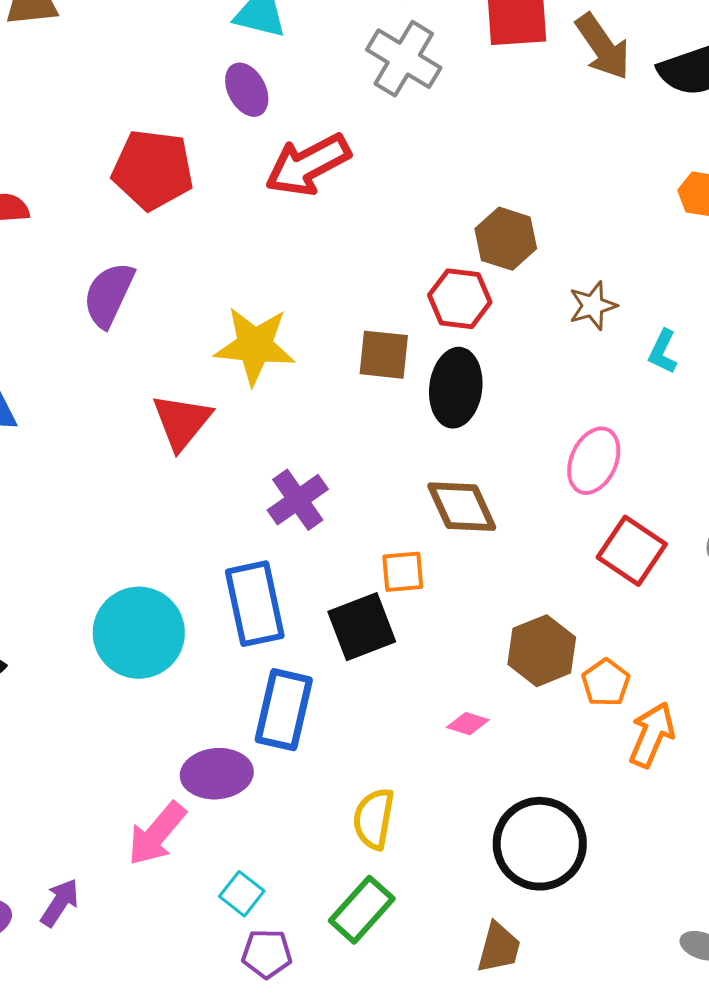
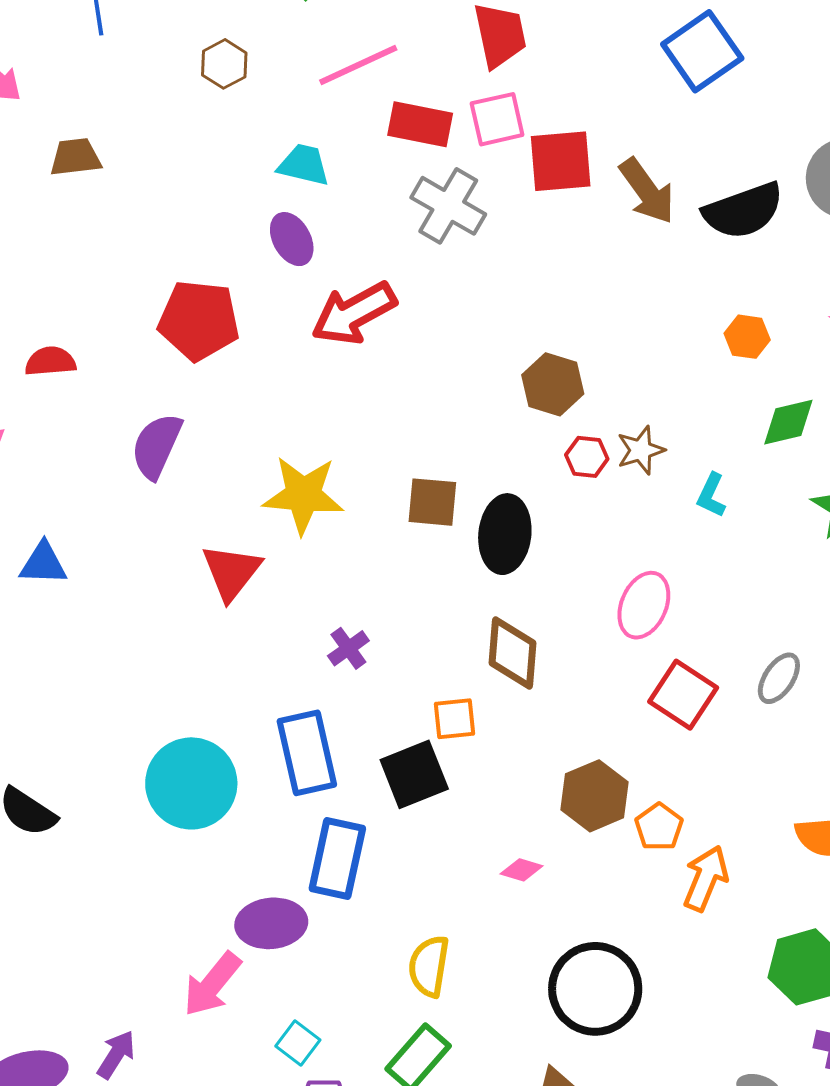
red hexagon: (460, 299) -> (587, 457), moved, size x0.7
purple cross: (298, 500) -> (348, 648), size x0.7
brown diamond: (462, 507) -> (513, 653), turned 30

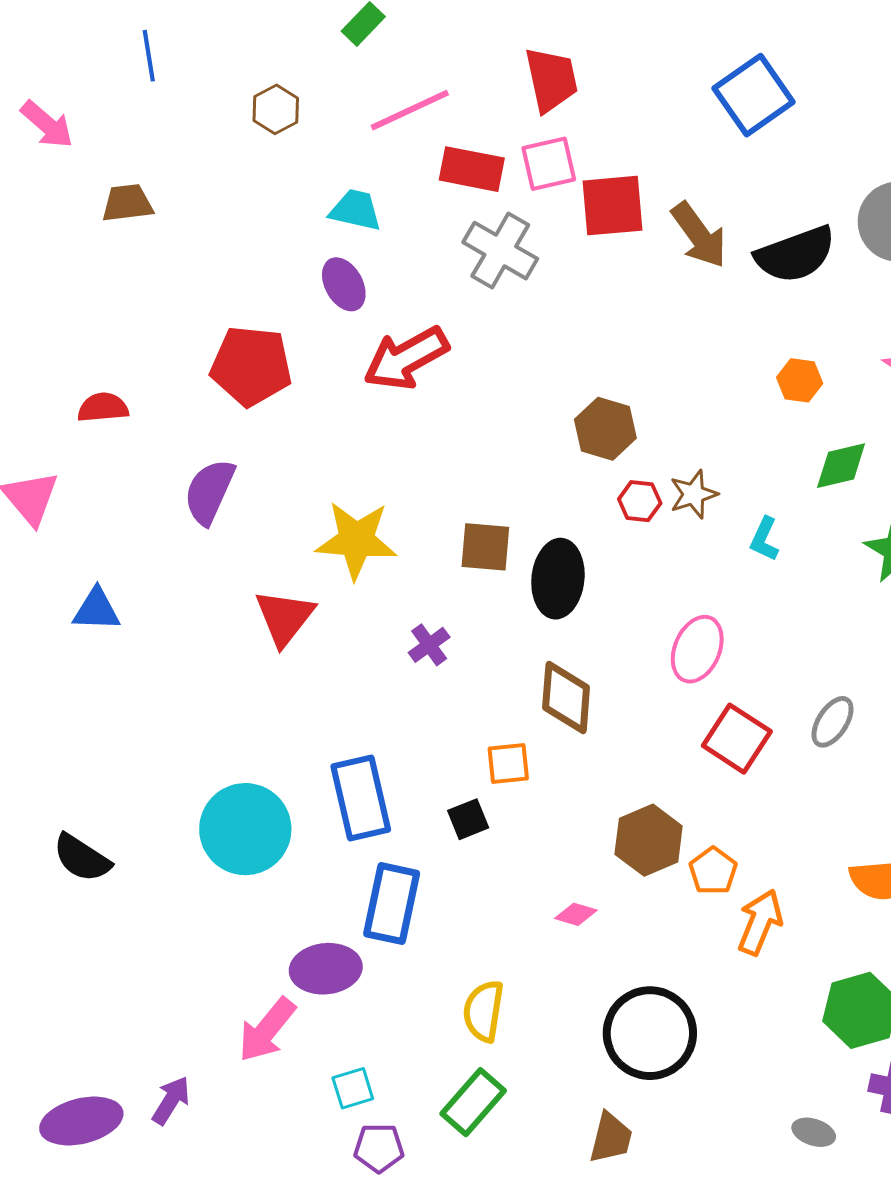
purple cross: (348, 648) -> (429, 645), moved
black square: (414, 774) -> (468, 819), size x0.6
cyan square: (298, 1043) -> (353, 1088), turned 36

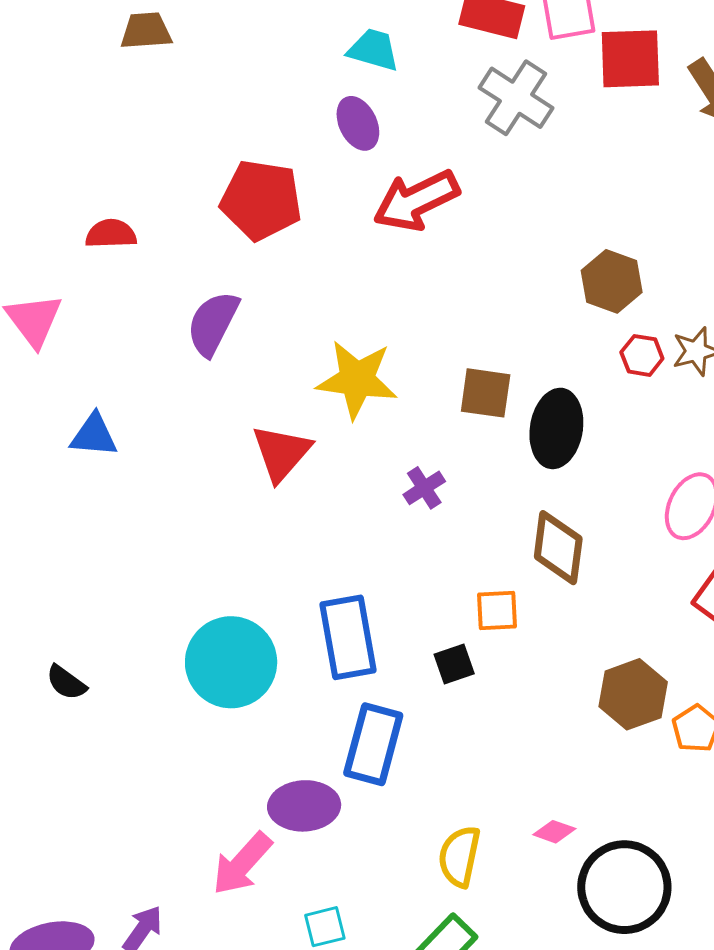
black semicircle: (82, 858) -> (66, 683), size x0.7
pink diamond: (576, 914) -> (554, 832), moved

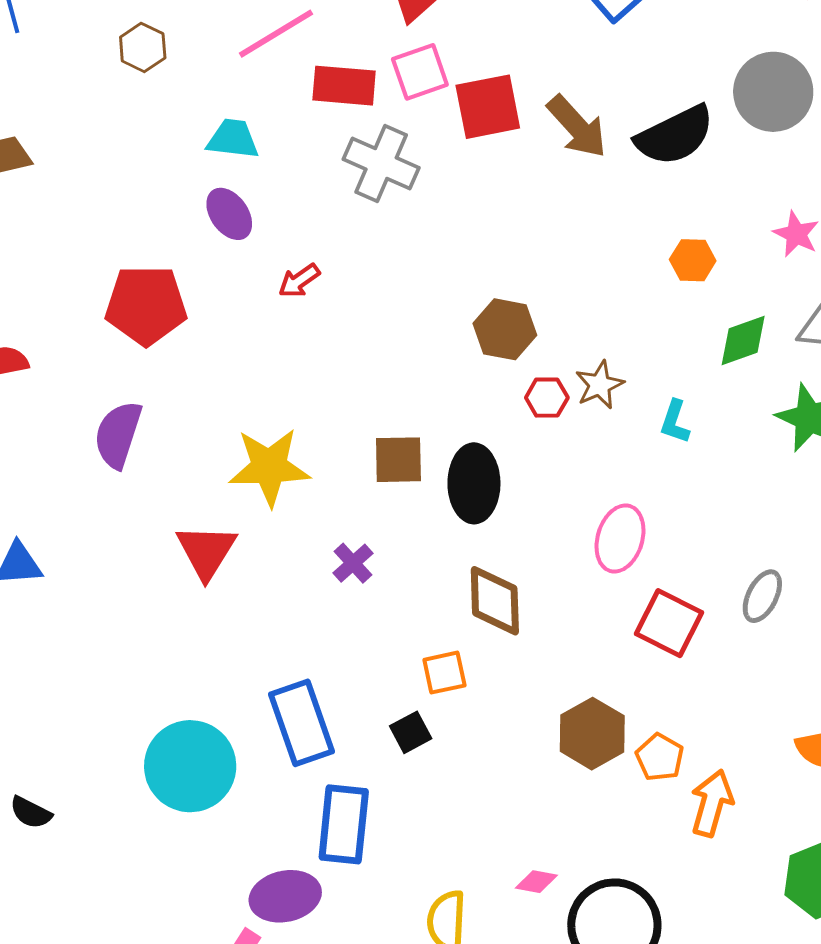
red arrow: (416, 200) -> (299, 281), size x0.5

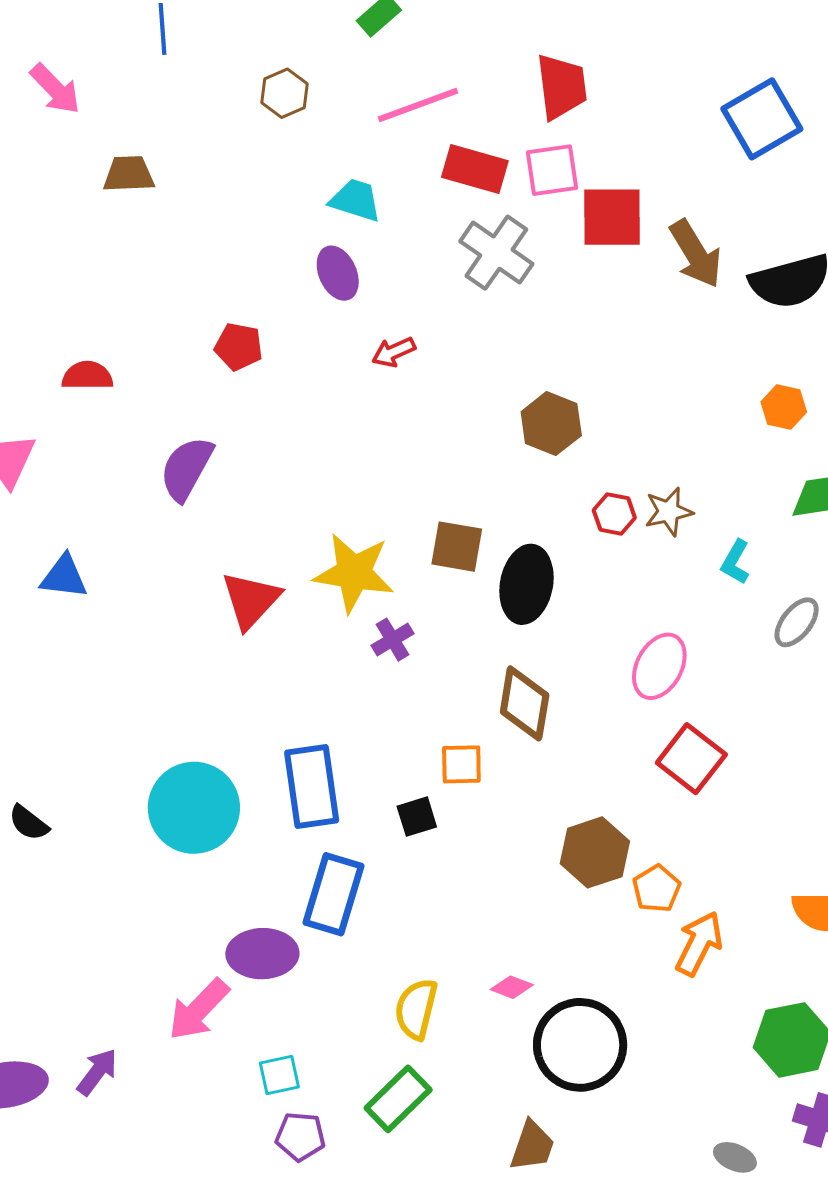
red pentagon: (146, 305) -> (239, 347), size x0.6
brown hexagon: (505, 329) -> (551, 424), moved
yellow star: (269, 467) -> (354, 573), moved
gray ellipse: (762, 596) -> (797, 622), moved

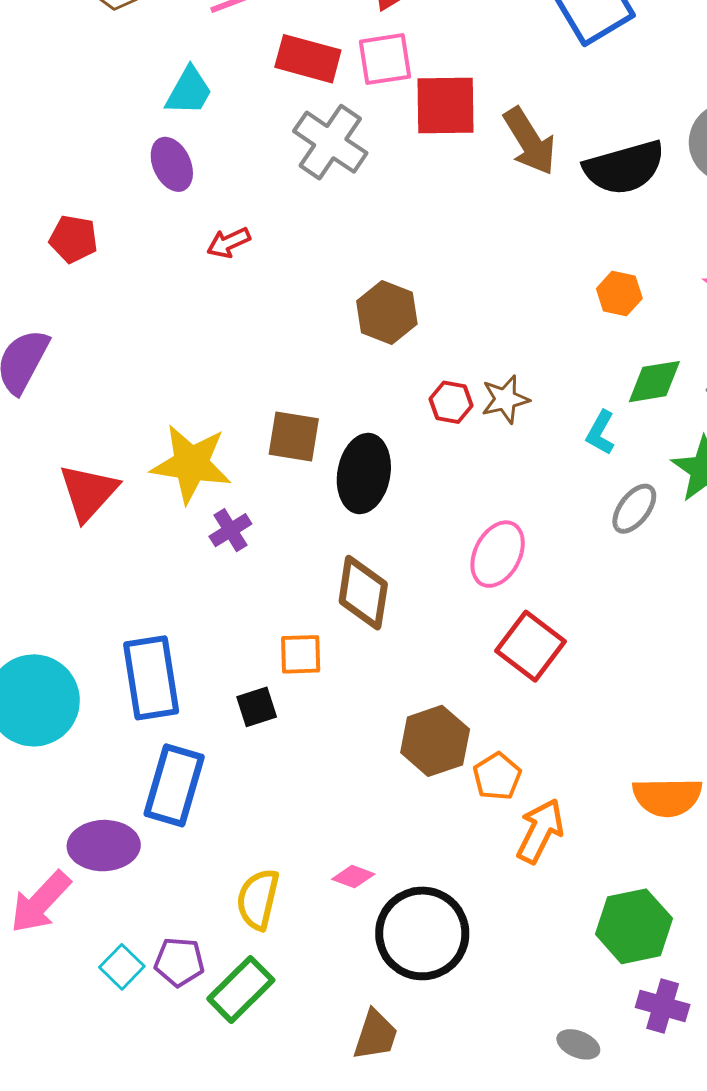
cyan trapezoid: (356, 200) -> (189, 91), turned 102
cyan L-shape: (735, 562) -> (600, 433), moved
cyan square: (279, 1075) -> (122, 967), turned -33
purple pentagon: (300, 1137) -> (179, 962), moved

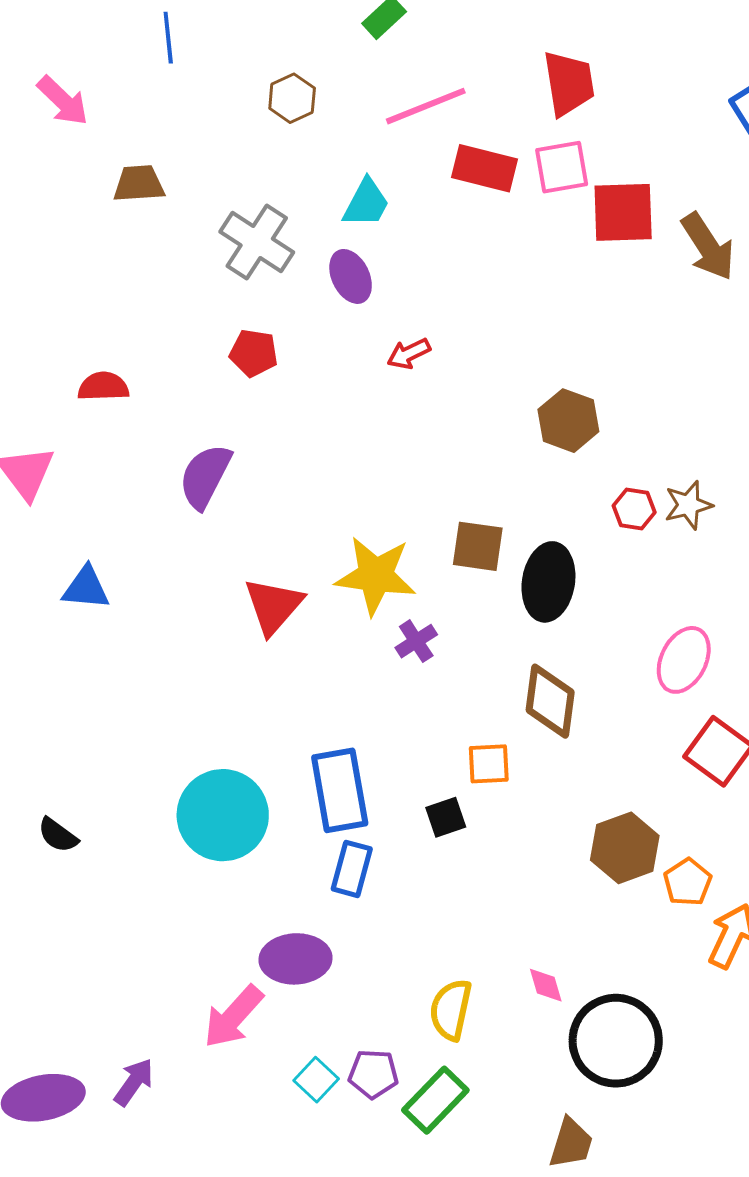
gray cross: (330, 142) -> (257, 242), moved
blue rectangle: (174, 785) -> (352, 869), moved, size x0.7
pink diamond: (353, 877) -> (546, 985), turned 54

